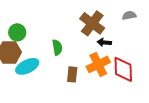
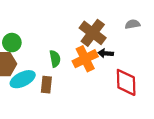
orange cross: (98, 64) -> (85, 59), moved
brown rectangle: (72, 74) -> (46, 85), moved

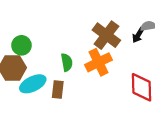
black arrow: (106, 53) -> (138, 35), moved, turned -64

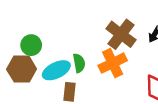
cyan ellipse: (33, 84) -> (56, 70), moved

